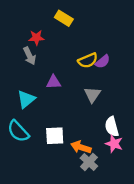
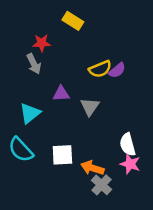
gray triangle: (92, 95) -> (90, 107), moved

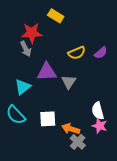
red star: (42, 43) -> (32, 33), size x1.5
purple semicircle: (117, 70) -> (101, 53), moved
purple triangle: (61, 94) -> (47, 72), size x1.5

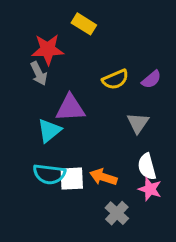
gray triangle: (69, 82) -> (138, 123), moved
cyan triangle: (23, 87) -> (49, 131), moved
cyan semicircle: (16, 115) -> (49, 174), moved, turned -40
orange arrow: (71, 129) -> (103, 177), moved

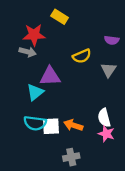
gray arrow: (39, 73) -> (28, 52), turned -49
purple semicircle: (151, 79) -> (112, 40), moved, turned 48
gray triangle: (138, 123) -> (108, 70), moved
gray cross: (117, 213) -> (71, 157), moved, turned 35

